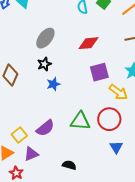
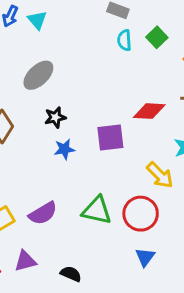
gray ellipse: (45, 38) -> (38, 75), moved
red diamond: (88, 43) -> (149, 111), moved
purple square: (99, 72) -> (110, 137), moved
purple triangle: (31, 154) -> (25, 261), moved

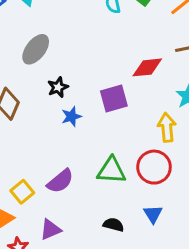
yellow arrow: (160, 175) -> (167, 127), turned -132
blue triangle: (145, 257) -> (153, 214), moved
black semicircle: (71, 274) -> (113, 225), moved

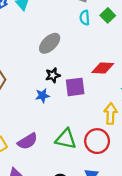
gray ellipse: (36, 49) -> (50, 43), moved
black star: (58, 87) -> (53, 75), moved

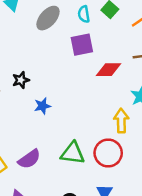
gray ellipse: (50, 43) -> (48, 18), moved
black star: (53, 75) -> (21, 80), moved
purple square: (75, 87) -> (82, 45), moved

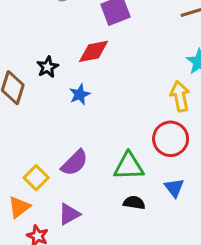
red diamond: (108, 70) -> (94, 51), moved
green triangle: (73, 153) -> (129, 166), moved

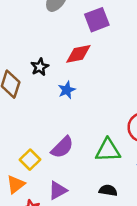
black semicircle: (134, 203) -> (108, 190), moved

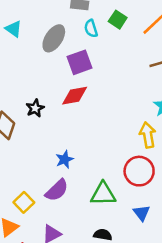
purple square: (97, 20) -> (80, 62), moved
blue star: (67, 90) -> (65, 159), moved

